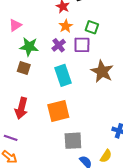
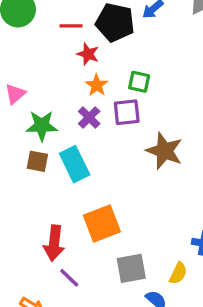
cyan rectangle: (63, 75) -> (75, 164), moved
red arrow: (21, 108) -> (54, 243), moved
purple line: (11, 138) -> (69, 278), moved, turned 32
yellow semicircle: (106, 156) -> (178, 273), moved

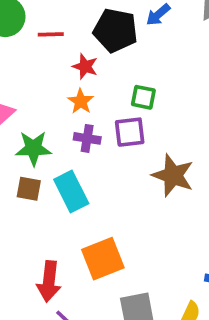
red line: (71, 26) -> (51, 34), moved
orange star: (97, 85) -> (81, 101), moved
purple cross: (89, 117) -> (87, 138), turned -35

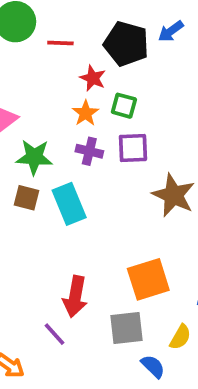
green square: (143, 97) -> (124, 106), moved
orange square: (103, 259) -> (148, 279), moved
red arrow: (49, 281) -> (75, 297), moved

